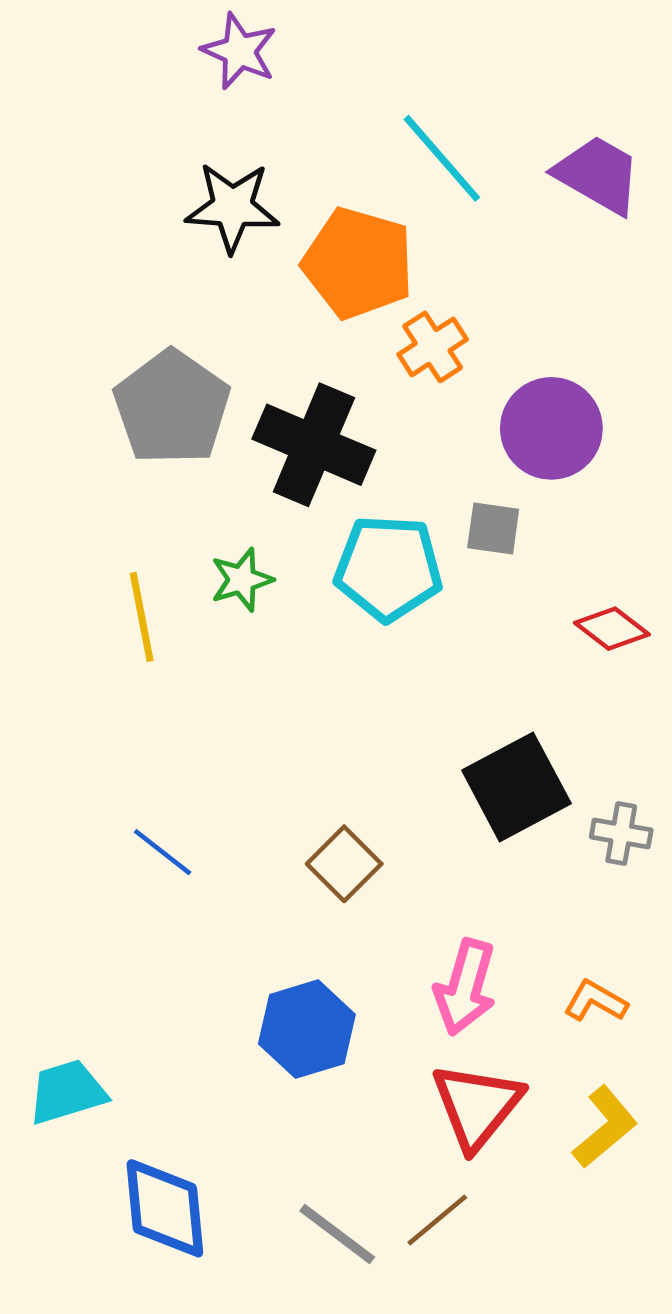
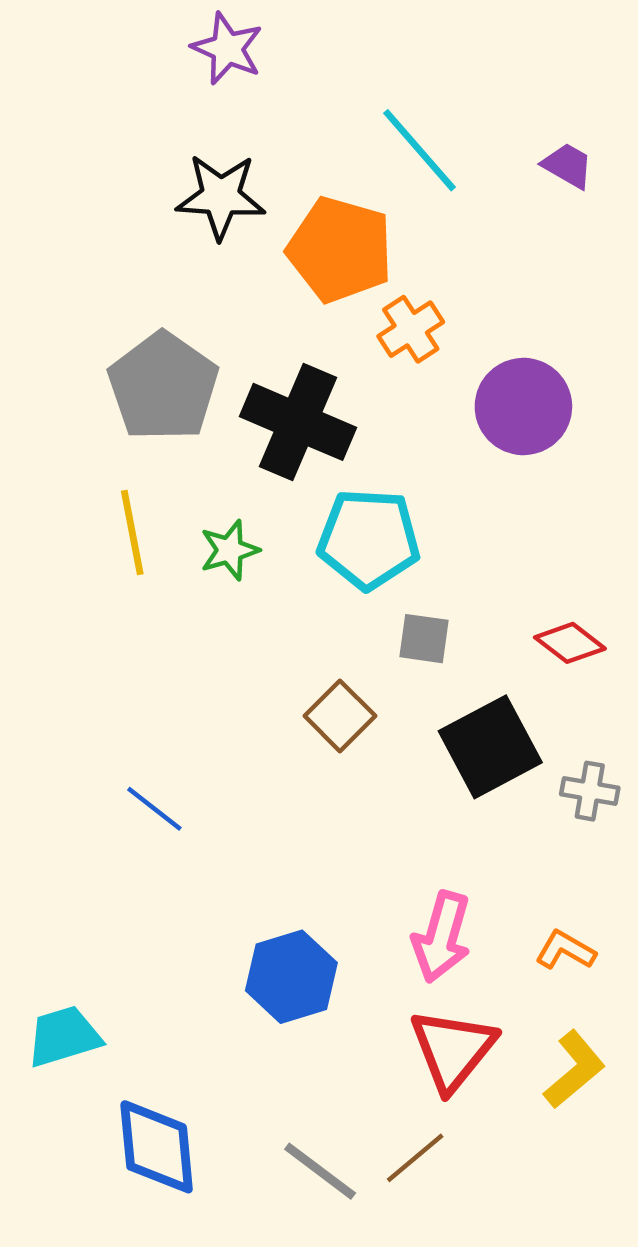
purple trapezoid: (598, 175) -> (568, 166), size x0.6
gray square: (493, 529) -> (424, 639), moved
yellow line: (142, 617) -> (132, 532), moved
red diamond: (612, 629) -> (570, 643), moved
brown square: (344, 864) -> (340, 716), moved

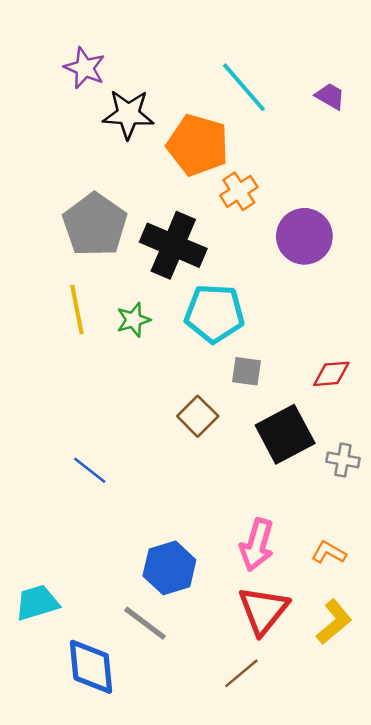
purple star: (227, 48) -> (85, 68), moved
red diamond: (570, 643) -> (331, 374), turned -42
gray line: (320, 1171) -> (145, 623), moved

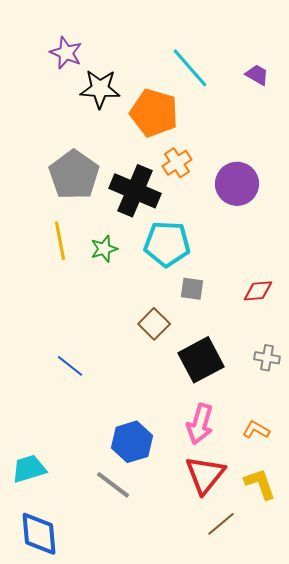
orange cross: (239, 191) -> (177, 163), moved
black square: (285, 434) -> (201, 360), moved
yellow L-shape: (334, 622) -> (260, 484), turned -69
blue diamond: (91, 667) -> (39, 534), moved
brown line: (241, 673) -> (221, 524), moved

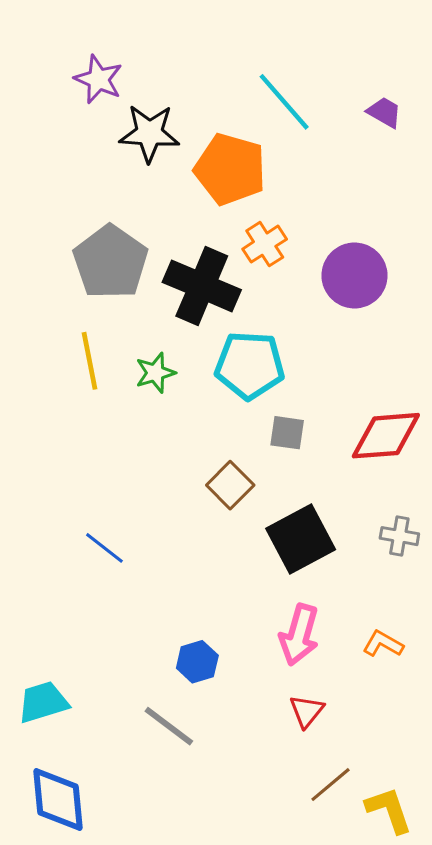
red diamond: (258, 291) -> (386, 436), size x1.6
blue hexagon: (132, 442) -> (197, 662), size x0.7
red triangle: (205, 475) -> (307, 711), size x0.6
yellow L-shape: (260, 484) -> (389, 810), moved

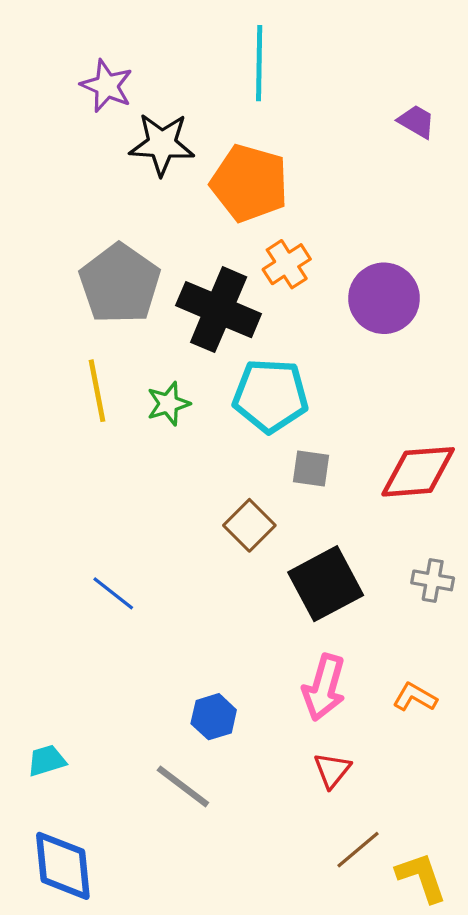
cyan line: (284, 102) -> (259, 63), moved, turned 42
cyan trapezoid: (43, 702) -> (47, 760), size x0.7

